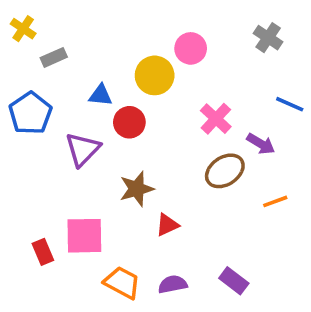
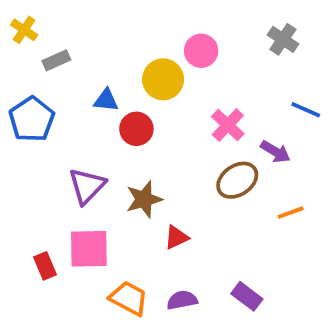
purple triangle: (83, 149) -> (87, 186), moved

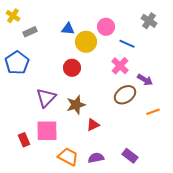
blue triangle: (106, 100) -> (68, 29), moved
blue line: (306, 110) -> (127, 44), moved

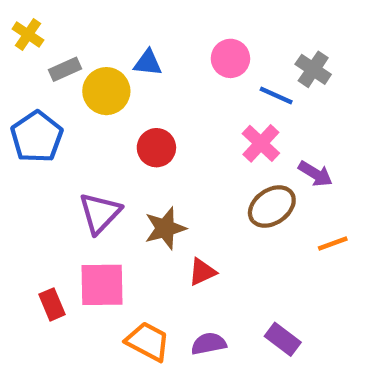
gray cross: (149, 21) -> (313, 69), moved
yellow circle: (86, 42) -> (106, 91), moved

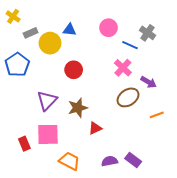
purple semicircle: (209, 344) -> (110, 161), moved

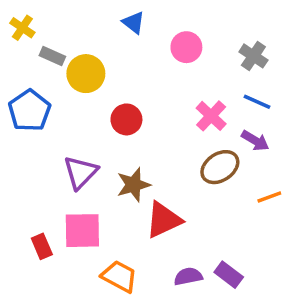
blue triangle: (70, 30) -> (133, 22), moved, turned 32
gray rectangle: (31, 33) -> (52, 56), turned 48
blue line: (130, 45) -> (257, 102), moved
red triangle: (95, 128) -> (163, 220), size x1.6

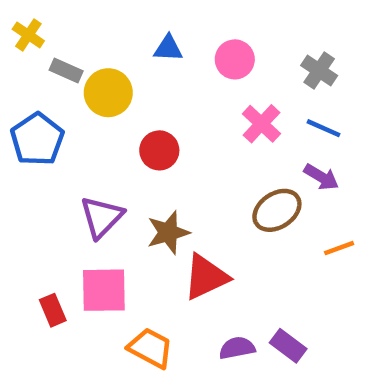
blue triangle: (133, 22) -> (168, 48), moved, turned -35
pink cross: (211, 116) -> (261, 124), moved

